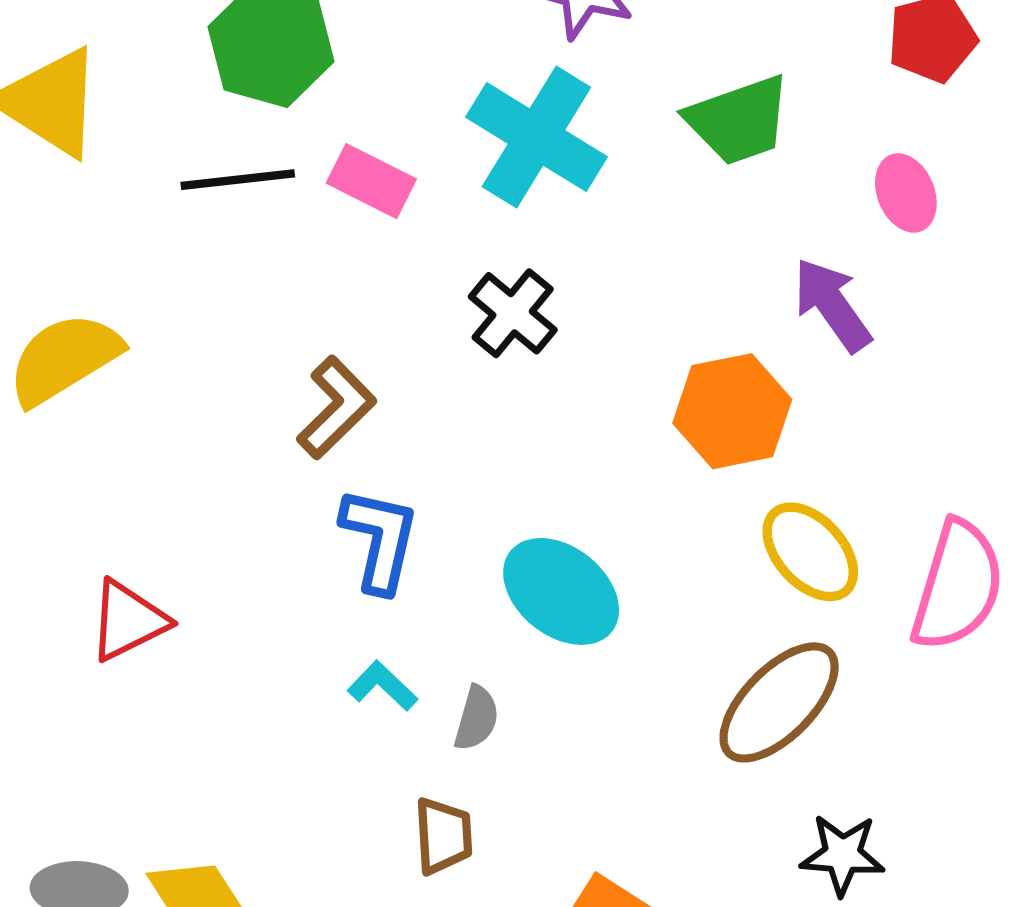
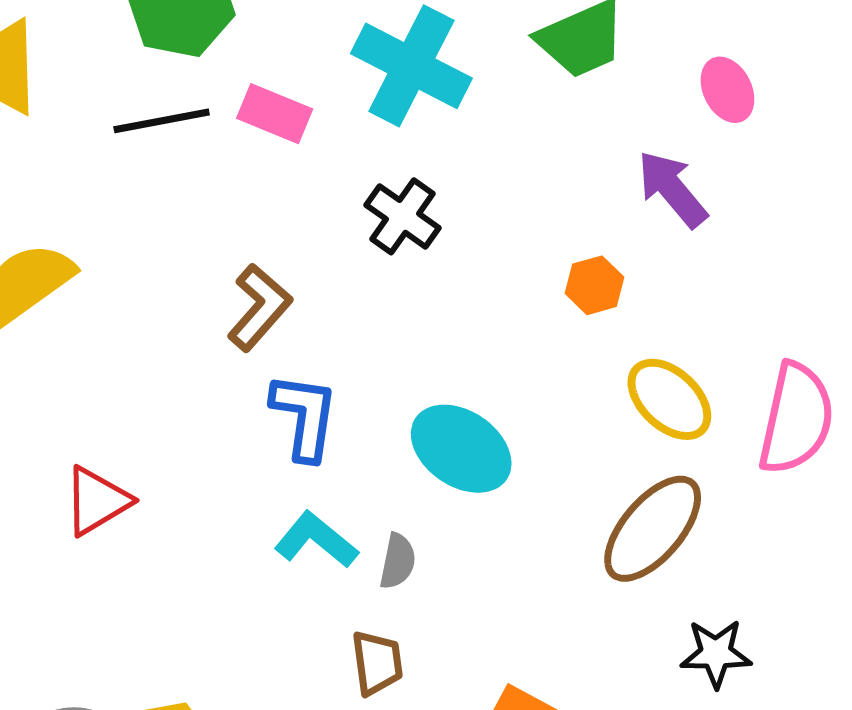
orange hexagon: (732, 411) -> (594, 285), size x0.6
cyan L-shape: (382, 686) -> (316, 540), size x1.4

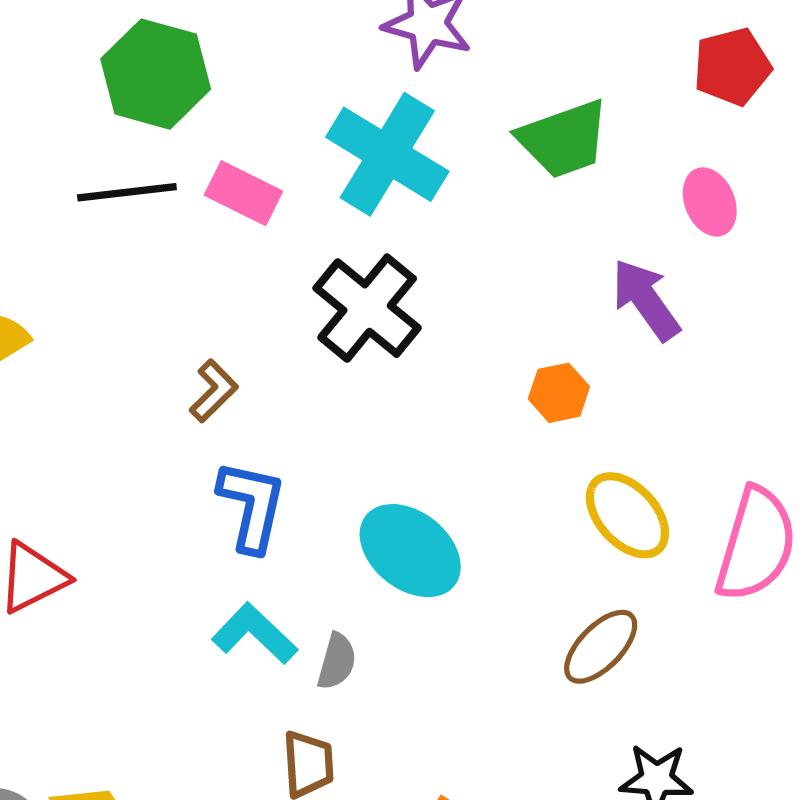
black cross: (403, 216) -> (367, 308), size x1.4
brown L-shape: (259, 307) -> (214, 391), size x0.7
brown ellipse: (653, 529) -> (601, 647), size x0.7

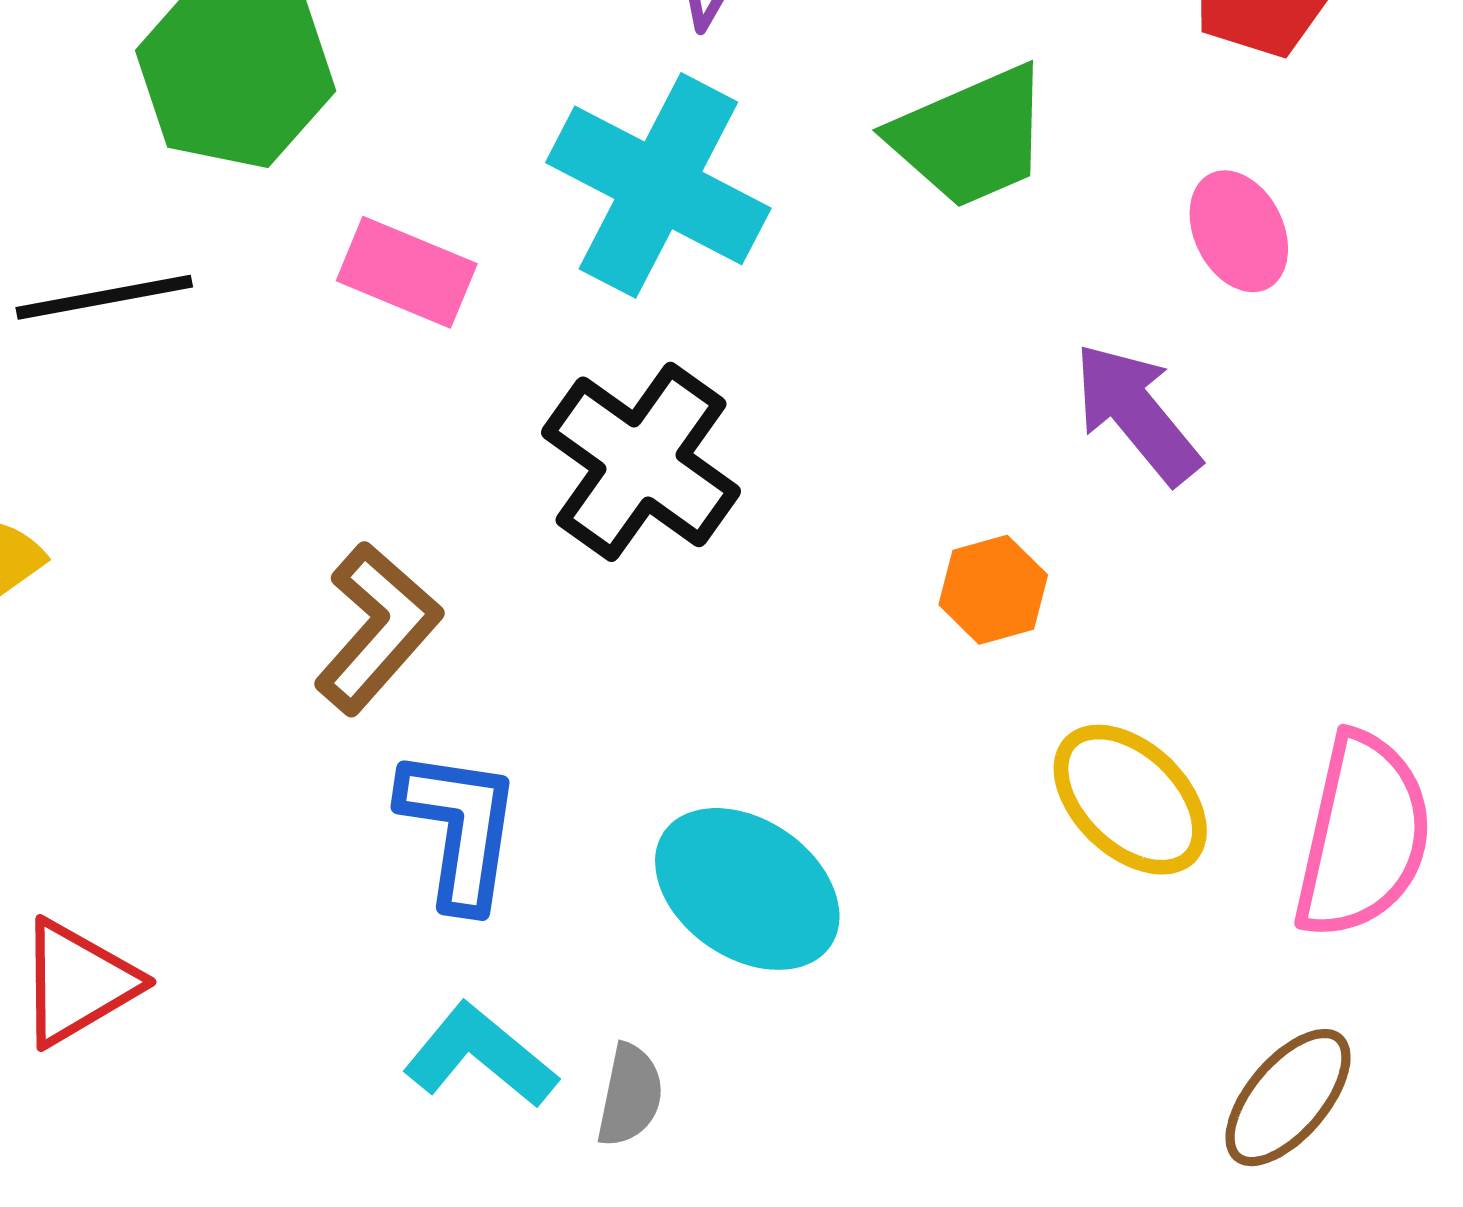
black line: (127, 192) -> (104, 297), moved
brown L-shape: (214, 391) -> (378, 628), size x1.5
brown ellipse: (601, 647) -> (1288, 1098), moved

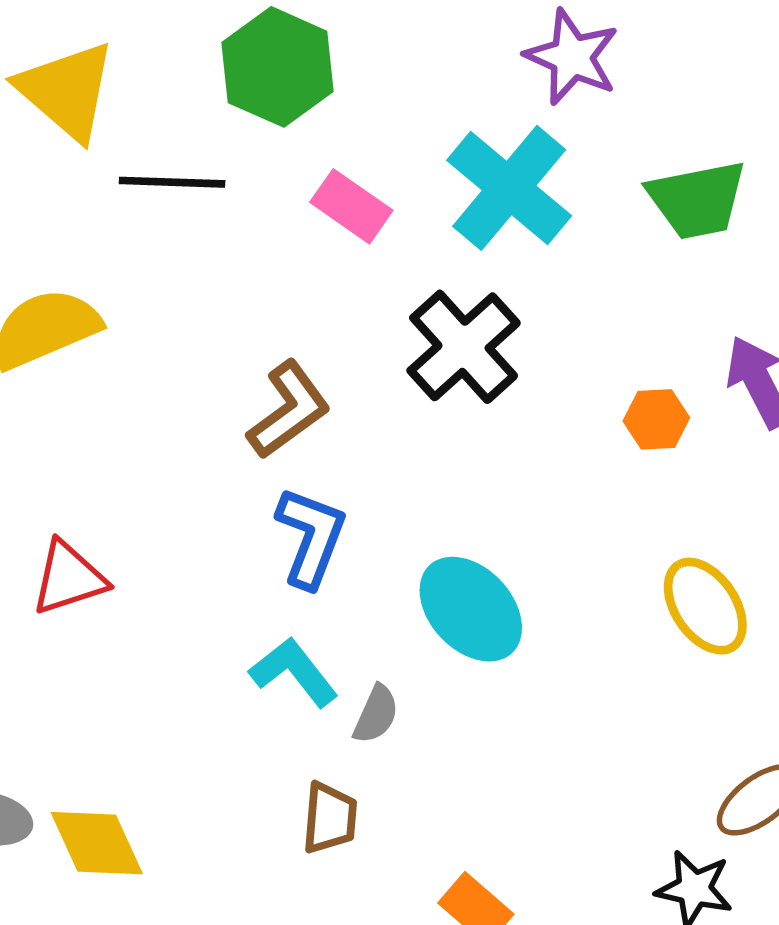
orange hexagon: (993, 590) -> (656, 419), moved

